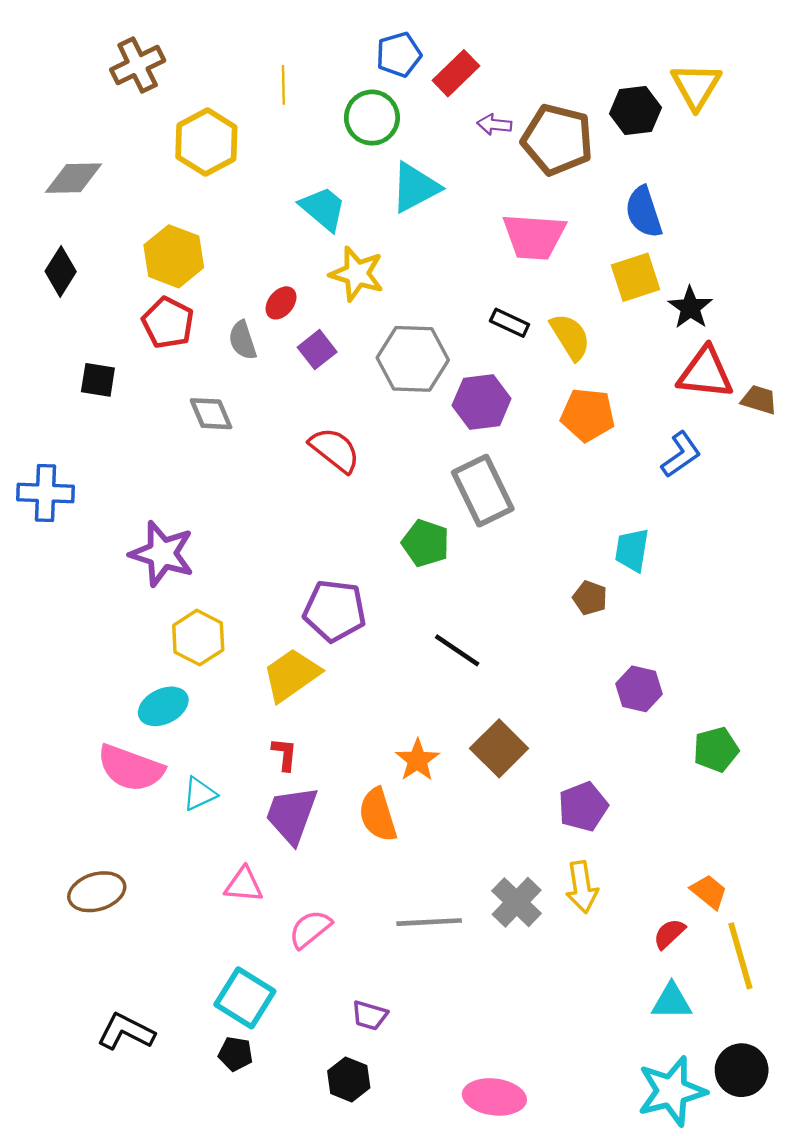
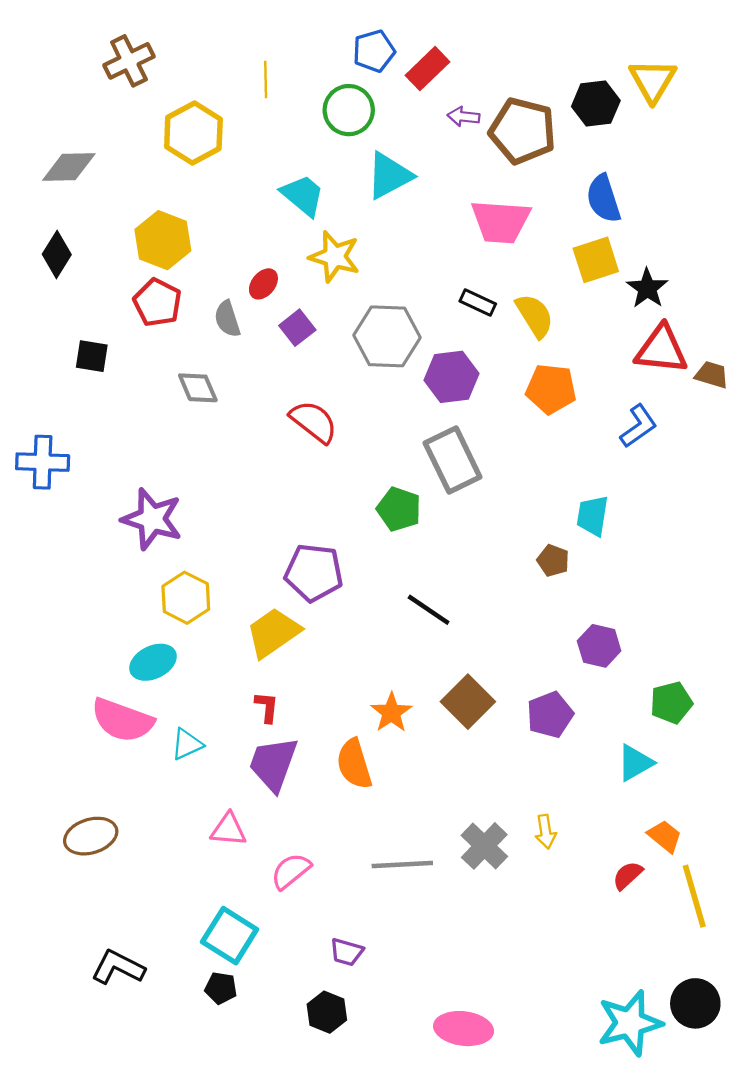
purple pentagon: (583, 807) -> (550, 715), moved
yellow arrow: (582, 887) -> (546, 832), size x0.7
cyan triangle: (672, 1001) -> (635, 763), moved, turned -30

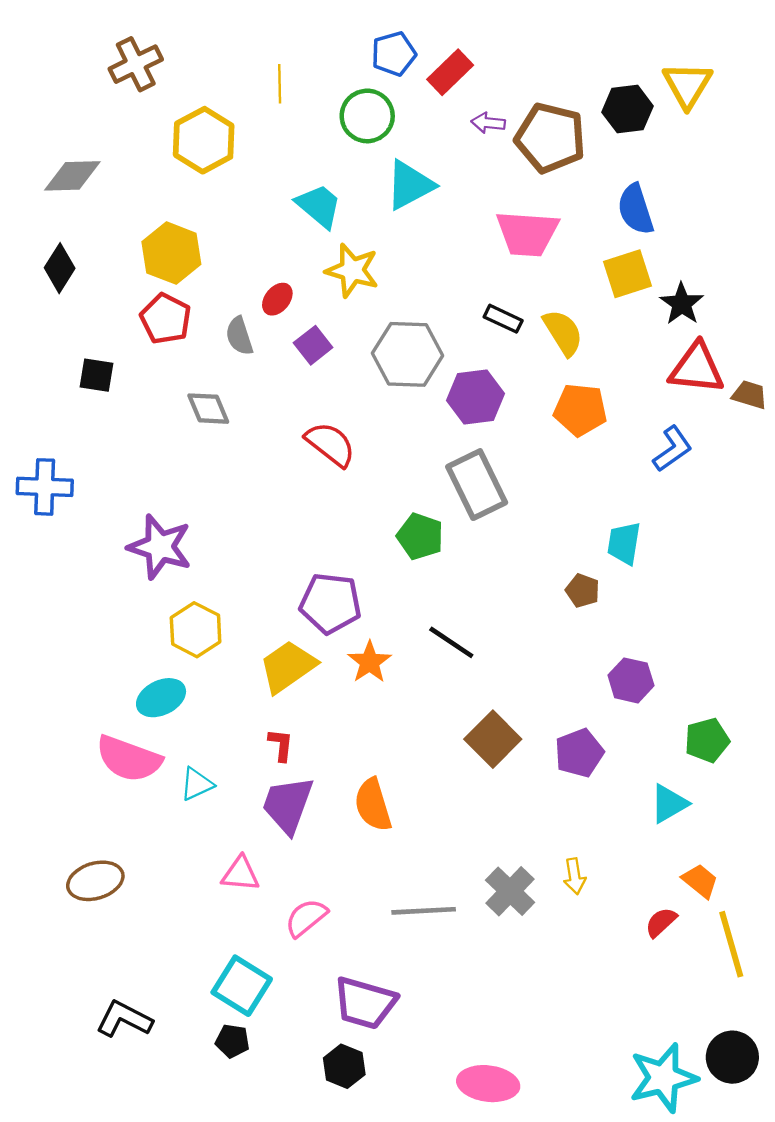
orange star: (391, 713) -> (370, 662), moved
purple trapezoid: (347, 952) -> (365, 1003), size x1.8

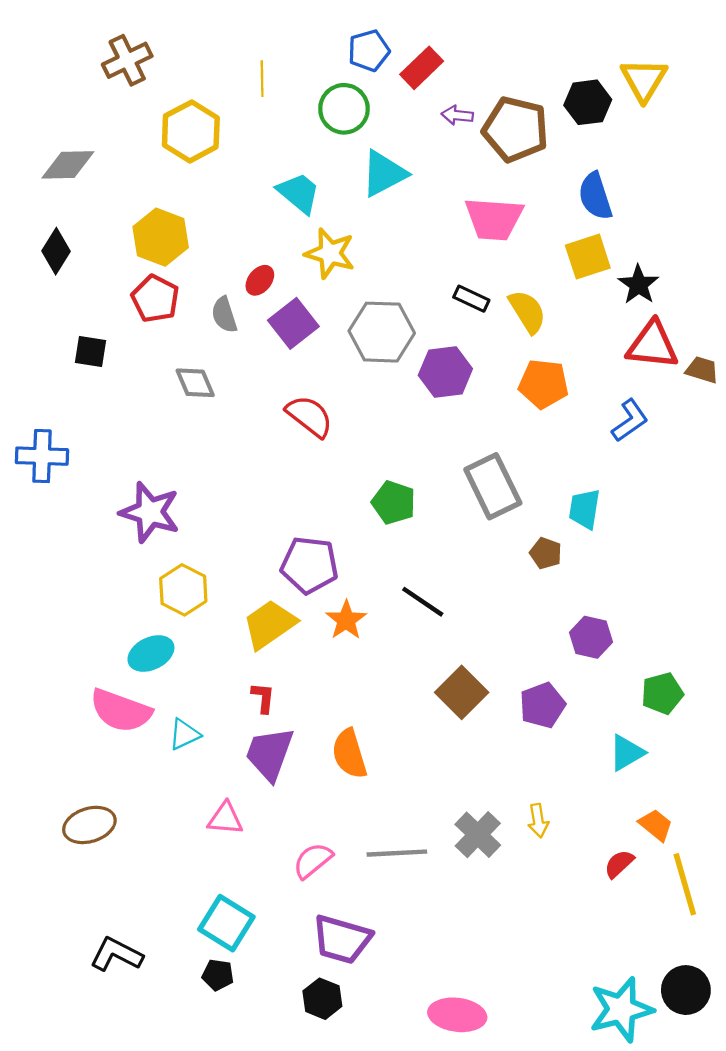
purple square: (313, 345) -> (293, 323), size x1.4
gray rectangle: (477, 485) -> (493, 486), moved
pink semicircle: (306, 918) -> (313, 861), moved

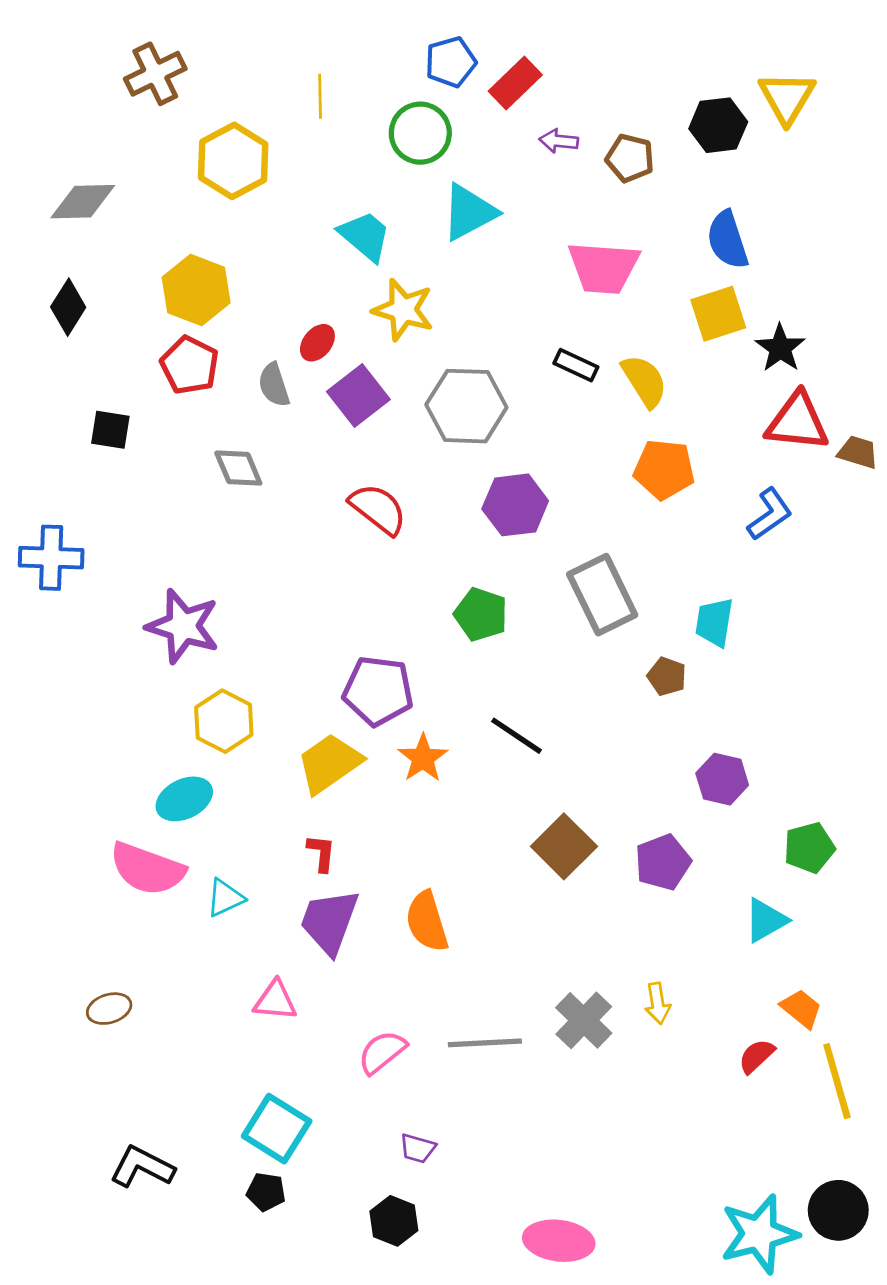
brown pentagon: (515, 129) -> (630, 158), size x0.6
purple hexagon: (445, 372) -> (515, 505), moved
brown ellipse: (89, 825) -> (109, 1009), size x0.7
purple trapezoid: (342, 939) -> (418, 1148), size x0.5

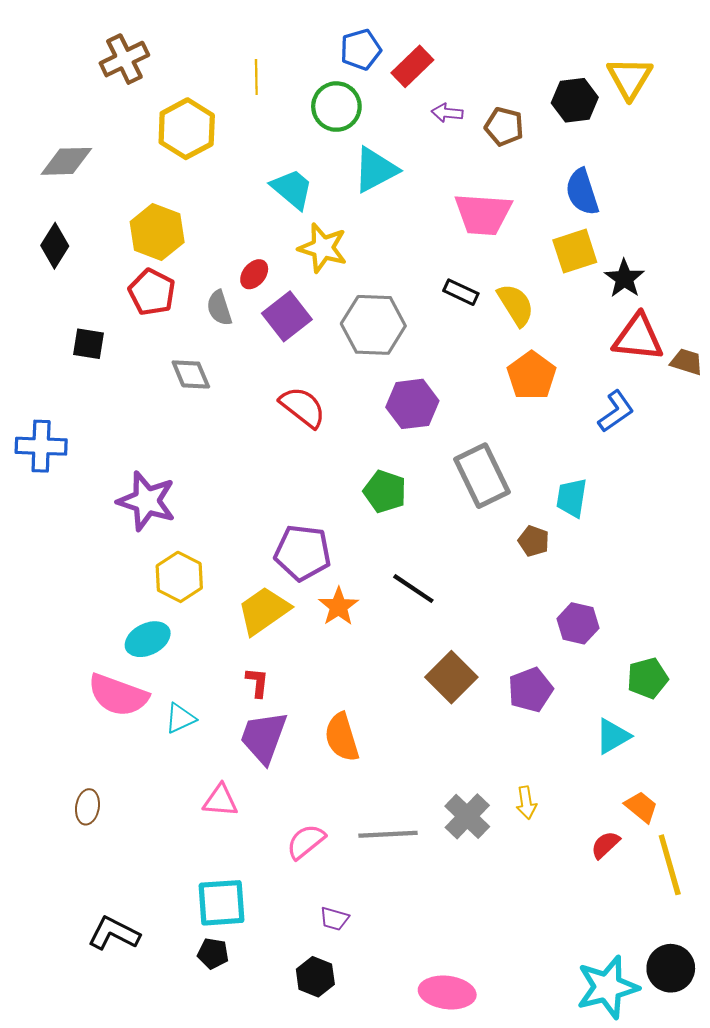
orange pentagon: (664, 469) -> (532, 375), turned 30
brown ellipse: (109, 1009) -> (88, 807), turned -64
cyan square: (277, 1129) -> (221, 903), turned -36

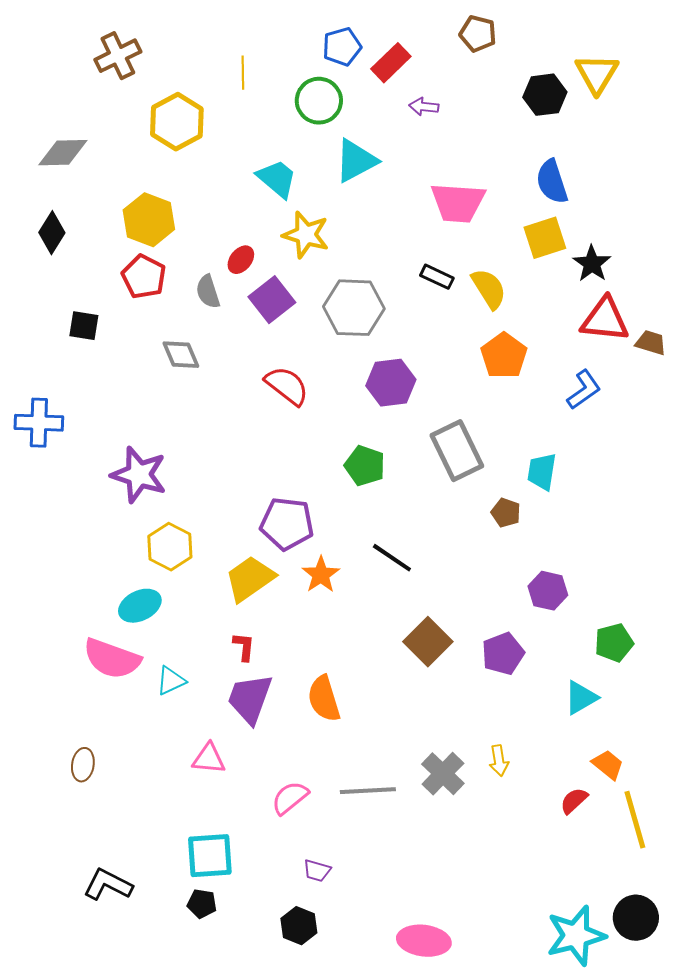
brown pentagon: (504, 127) -> (478, 34), moved

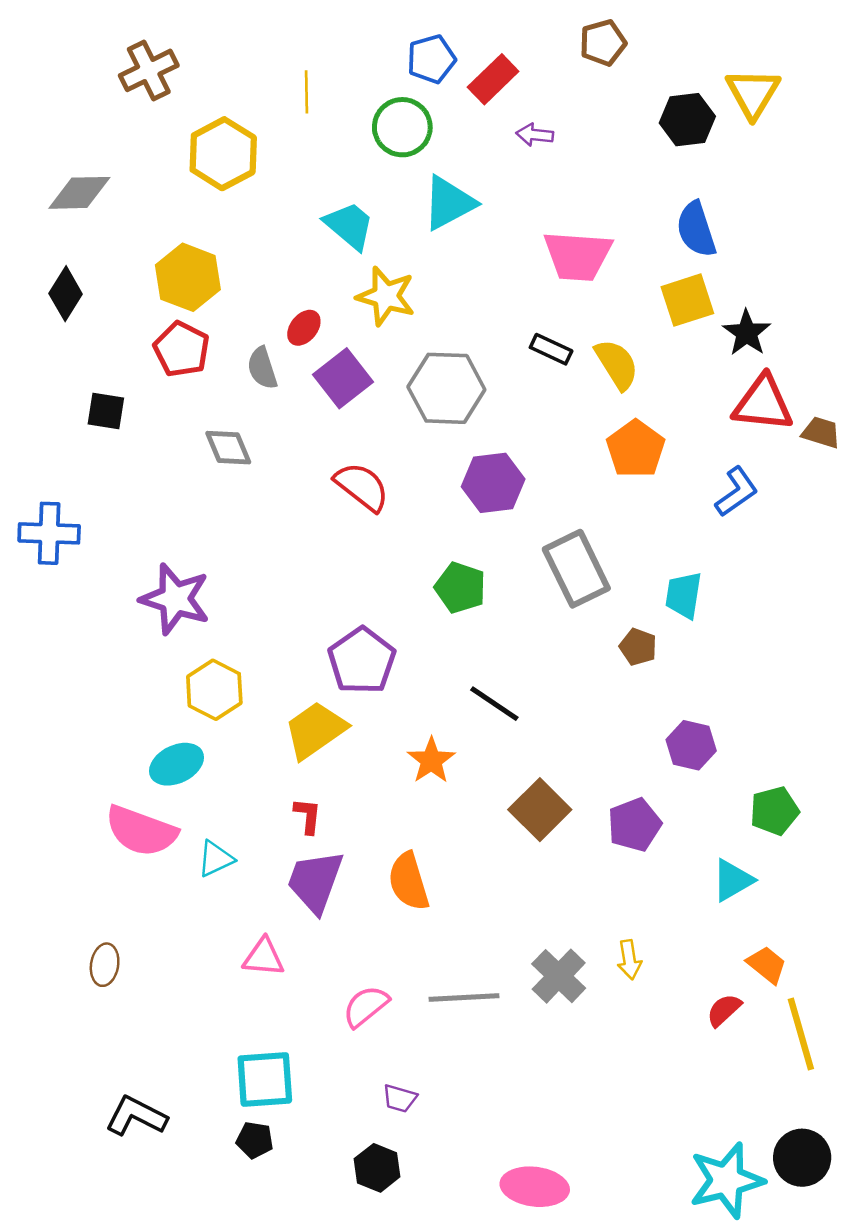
brown pentagon: (478, 34) -> (603, 43), turned -30
purple pentagon: (287, 524) -> (362, 661), turned 30
orange star: (321, 575) -> (431, 760), moved

